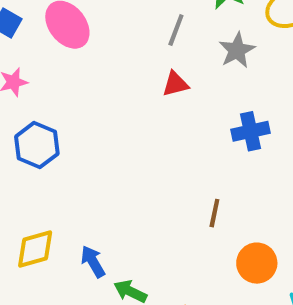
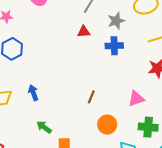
blue cross: (250, 131) -> (114, 46), moved
blue arrow: (93, 261) -> (33, 93), moved

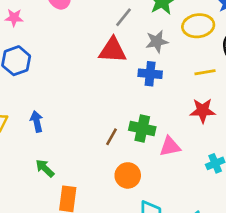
red triangle: (84, 32) -> (113, 50), size x1.6
green cross: (148, 127) -> (142, 128), moved

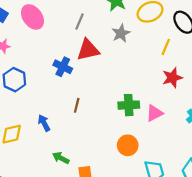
gray line: (124, 17) -> (80, 22), moved
yellow line: (205, 72) -> (166, 47), turned -42
blue cross: (150, 74) -> (63, 67), moved, turned 36
brown line: (112, 137) -> (77, 105), moved

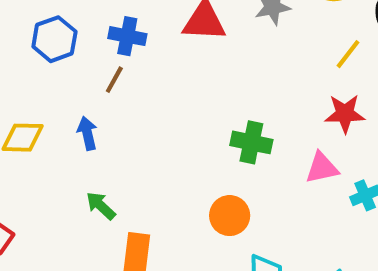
blue cross: (63, 67) -> (127, 36), moved, turned -30
brown line: (77, 105) -> (114, 80), moved
pink triangle: (154, 113) -> (322, 168), moved

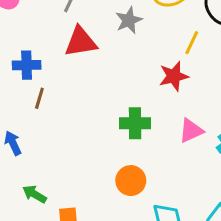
brown line: (114, 80) -> (39, 98), moved
red star: (345, 114) -> (174, 76), moved

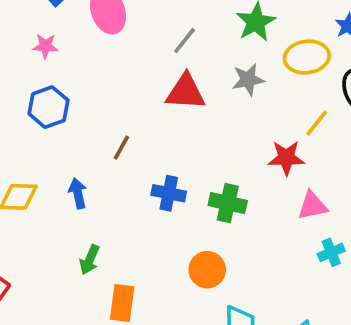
blue cross: (27, 65) -> (169, 193), moved
pink triangle: (191, 131) -> (312, 206), moved
green arrow: (34, 194) -> (90, 260), turned -110

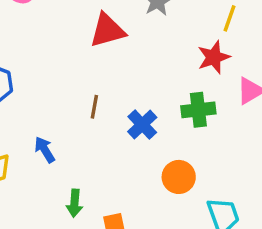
brown line: (121, 148) -> (94, 107), moved
blue cross: (169, 193) -> (142, 125), moved, turned -36
green cross: (228, 203) -> (198, 110), moved

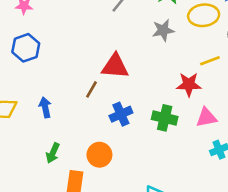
yellow line: (229, 18) -> (210, 61), turned 30
red triangle: (107, 30) -> (115, 66), moved
orange circle: (179, 177) -> (99, 155), moved

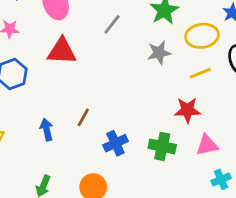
yellow line: (210, 61) -> (200, 73), moved
red triangle: (115, 66) -> (62, 51), moved
blue arrow: (45, 107) -> (47, 130), moved

